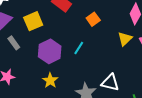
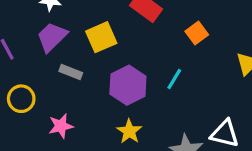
gray rectangle: (14, 43) -> (71, 72), turned -32

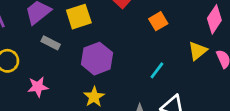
cyan line: (174, 79) -> (157, 70), moved

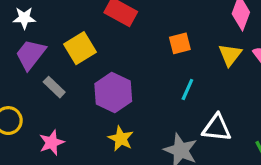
orange square: (158, 21) -> (180, 43), moved, turned 30
gray rectangle: (51, 43) -> (54, 87), turned 30

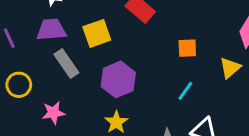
purple trapezoid: (31, 54) -> (51, 30), turned 36
gray rectangle: (54, 87) -> (66, 63), size x1.4

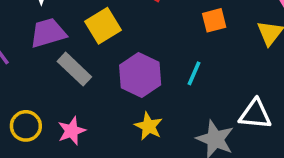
yellow circle: (19, 85) -> (26, 126), moved
cyan line: (185, 91) -> (194, 73), moved

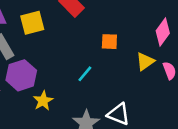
purple hexagon: (140, 75) -> (21, 75), moved

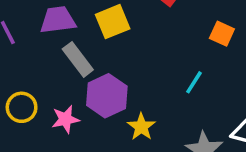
orange square: (109, 42) -> (222, 34), turned 30

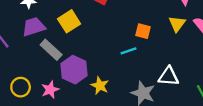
orange square: (222, 34) -> (143, 31), moved
cyan line: (194, 82) -> (128, 51), turned 49

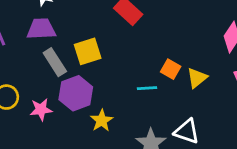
yellow square: (69, 21) -> (88, 51), moved
yellow triangle: (177, 24) -> (197, 78), moved

